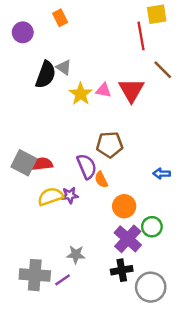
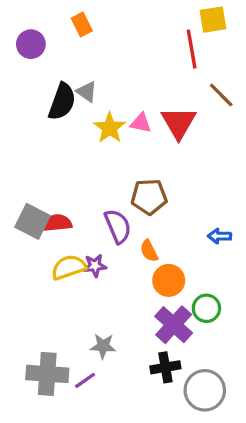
orange semicircle: (101, 180) -> (149, 251), moved

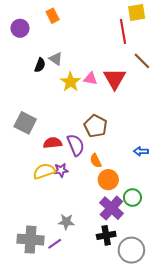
black semicircle: (62, 102) -> (40, 65), size x0.6
brown pentagon: (149, 197) -> (96, 126), turned 30
gray square: (33, 221) -> (25, 123), moved
red semicircle: (57, 223) -> (53, 143), moved

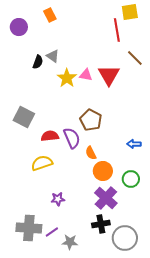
purple star: (61, 170) -> (58, 199), moved
green circle: (132, 198) -> (131, 179), moved
gray star: (66, 222) -> (70, 242), moved

